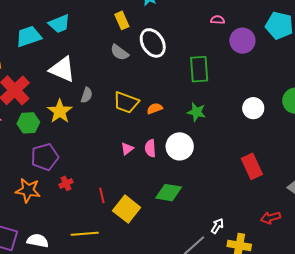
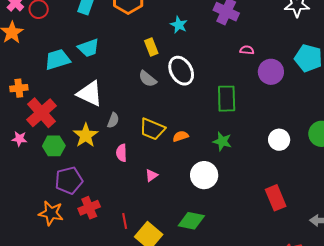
pink semicircle: (150, 148) -> (121, 153), moved
red cross: (66, 183) -> (89, 208), size x1.5

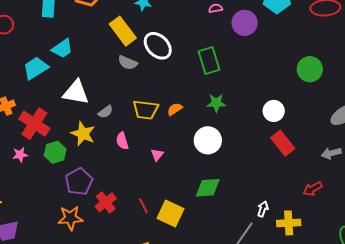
yellow rectangle: (151, 47) -> (123, 31), size x1.6
gray semicircle: (113, 120) -> (105, 112), turned 49
white circle: (279, 140) -> (274, 111), moved

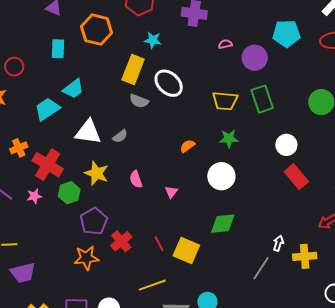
yellow rectangle: (123, 31) -> (133, 69), turned 60
green rectangle: (209, 61) -> (262, 99), moved
yellow trapezoid: (146, 110) -> (225, 101), moved
gray semicircle: (105, 112) -> (120, 136), moved

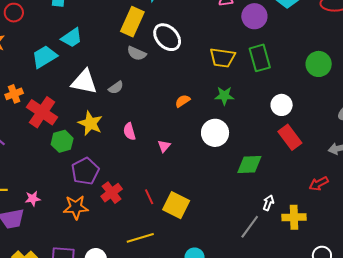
pink star: (34, 196) -> (33, 199), moved
green diamond: (223, 224) -> (249, 165), moved

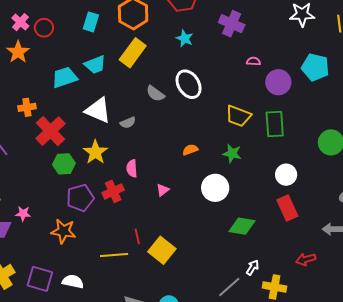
yellow rectangle: (132, 22) -> (133, 53), moved
red cross: (112, 193) -> (113, 191), moved
yellow line: (140, 238) -> (114, 255), moved

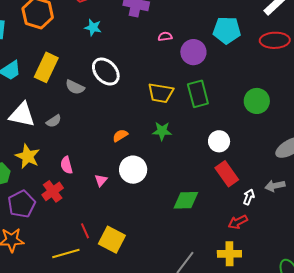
yellow rectangle: (133, 53) -> (46, 67), moved
white circle: (215, 188) -> (133, 170), moved
red arrow: (306, 259) -> (238, 222), moved
white arrow: (253, 267) -> (249, 197), moved

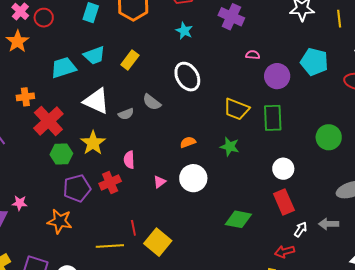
yellow rectangle: (46, 67) -> (130, 60), size x0.7
gray semicircle: (75, 87) -> (152, 102), moved

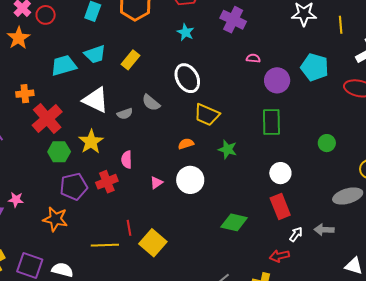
yellow trapezoid: (237, 109) -> (207, 115), moved
green circle: (329, 137) -> (327, 143), size x0.7

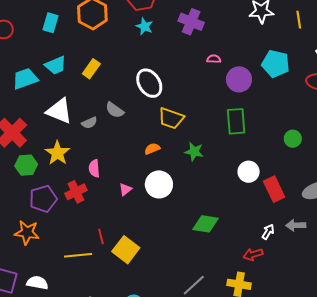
cyan star: (186, 32) -> (144, 26), moved
red rectangle: (280, 206) -> (274, 189), moved

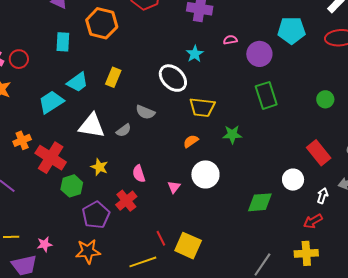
cyan star: (144, 26) -> (195, 54), moved, turned 30
yellow star: (57, 153) -> (99, 167), size x0.7
white circle: (249, 172) -> (293, 180), moved

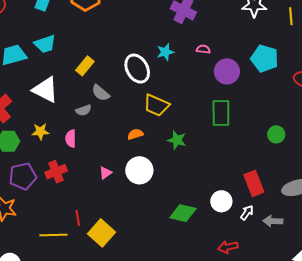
yellow rectangle: (113, 77) -> (85, 66), moved
gray semicircle: (124, 130) -> (84, 110), moved
yellow star: (99, 167) -> (40, 131), turned 30
pink semicircle: (139, 174) -> (71, 139), moved
white arrow: (323, 196) -> (247, 213), moved

